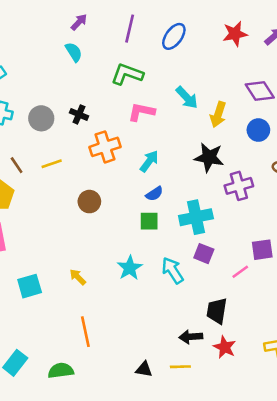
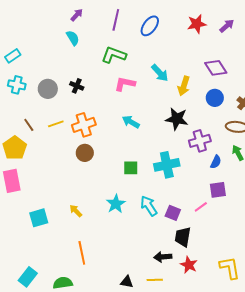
orange cross: (105, 147) -> (84, 125), moved
cyan arrow: (149, 161) -> (131, 122), turned -96
blue semicircle: (154, 194) -> (216, 162), moved, turned -32
purple square: (204, 254) -> (173, 213), moved

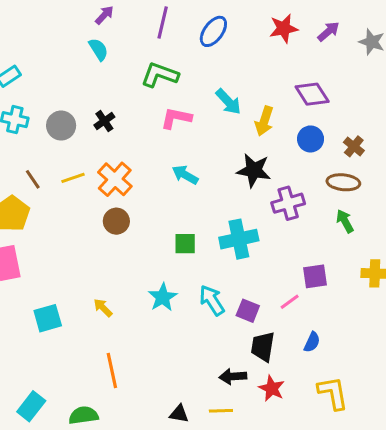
black cross: (77, 86) -> (104, 121), turned 32
orange cross: (84, 125) -> (115, 179), turned -30
blue semicircle: (216, 162) -> (312, 342), moved

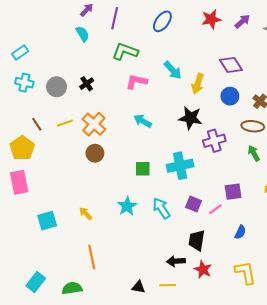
purple line: (163, 22) -> (115, 18), moved
purple square: (248, 311) -> (194, 204), moved
blue semicircle: (312, 342) -> (240, 232), moved

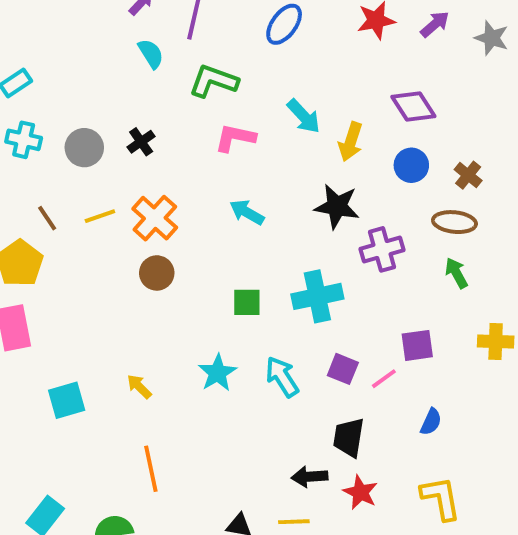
cyan semicircle: (82, 34) -> (151, 54), moved

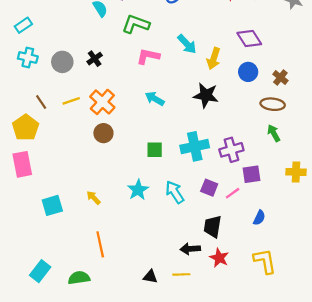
purple cross: (382, 249) -> (231, 150), moved

